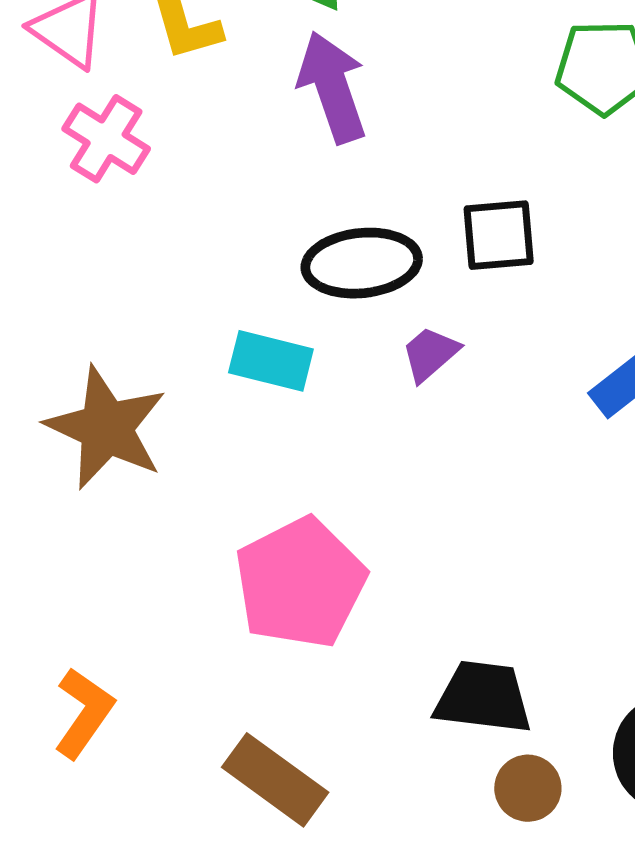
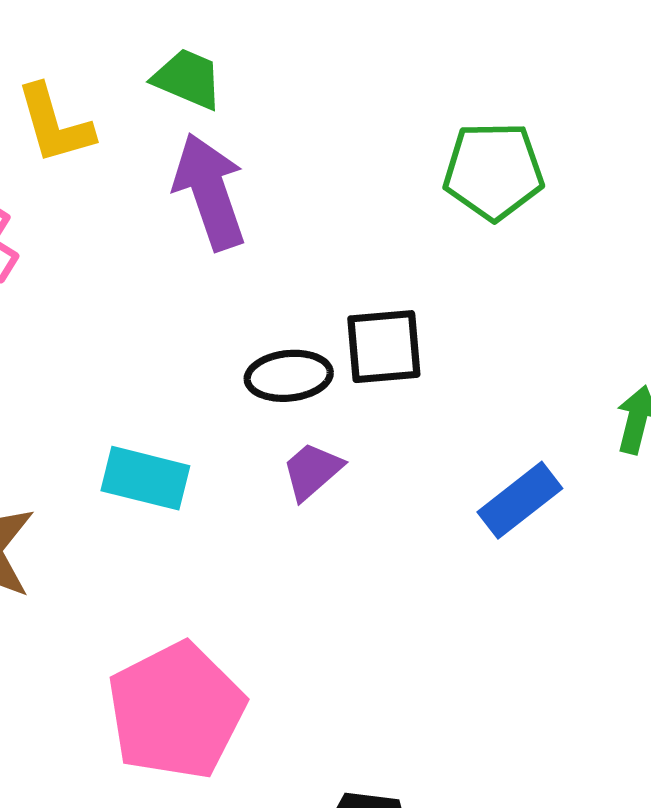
black ellipse: (362, 263) -> (289, 376), moved, size x0.7

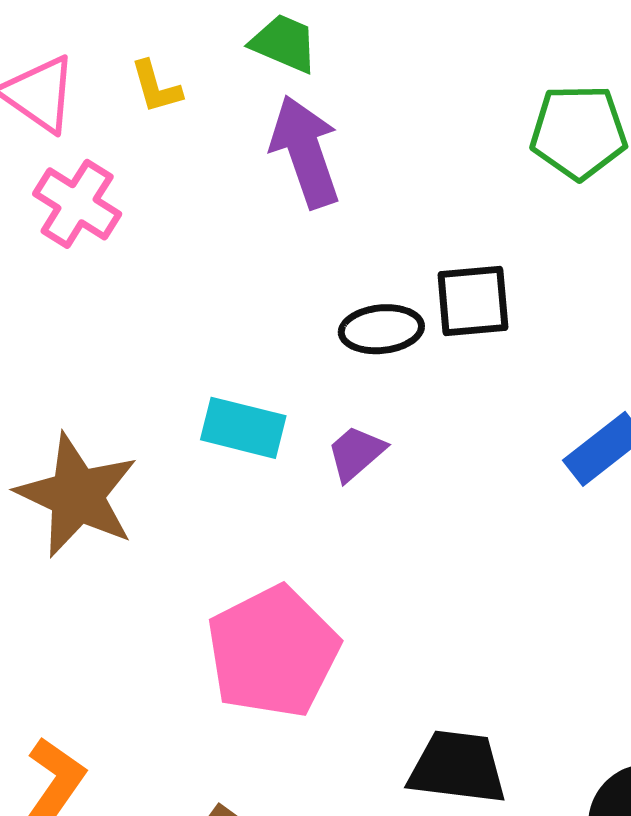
yellow L-shape: (55, 124) -> (156, 87), size x0.7
purple trapezoid: (312, 471) -> (356, 453), moved

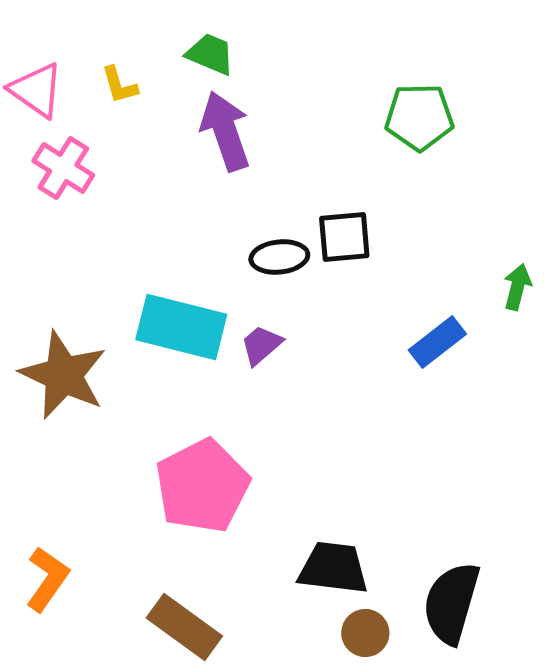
cyan rectangle: (243, 428) -> (181, 327), size x1.5

